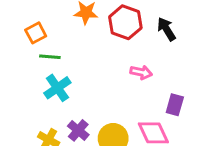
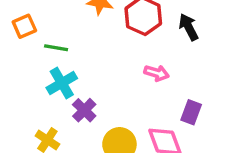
orange square: (36, 33) -> (24, 26), moved
purple cross: (78, 130) -> (84, 110), moved

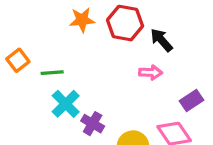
black arrow: (189, 27) -> (161, 40), moved
purple rectangle: (191, 112) -> (192, 100), turned 50

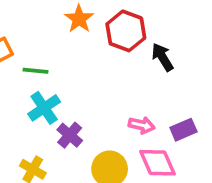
orange star: (82, 20) -> (79, 19), turned 30
pink arrow: (151, 72) -> (142, 125), moved

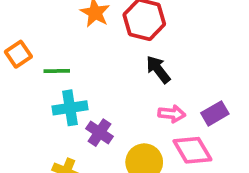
black arrow: (162, 57) -> (158, 69), moved
cyan cross: (44, 108) -> (70, 108), turned 32

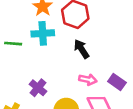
cyan cross: (70, 108) -> (43, 33), moved
purple rectangle: (215, 113) -> (117, 82), turned 60

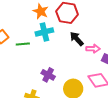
pink arrow: (88, 80) -> (93, 49), moved

